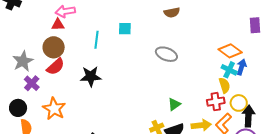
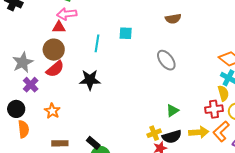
gray ellipse: (166, 54) -> (166, 60), turned 30
orange star: (54, 109) -> (52, 111), size x0.7

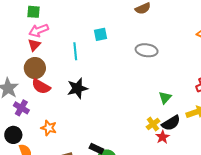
red triangle: (59, 27) -> (34, 45), turned -32
gray ellipse: (166, 60) -> (147, 50), turned -30
red semicircle: (55, 69) -> (41, 86), turned 84

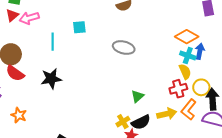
pink arrow: (39, 30) -> (29, 18), moved
red triangle: (34, 45) -> (12, 15), moved

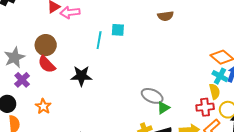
cyan line: (53, 42) -> (99, 40), moved
gray ellipse: (124, 48) -> (152, 96), moved

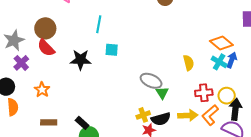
cyan square: (118, 30) -> (112, 50), moved
yellow semicircle: (215, 91) -> (189, 63), moved
green triangle: (163, 108) -> (162, 93), turned -32

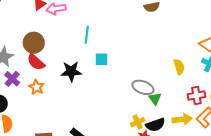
orange star: (42, 90) -> (36, 87), moved

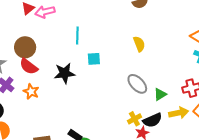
yellow semicircle: (179, 67) -> (139, 44), moved
gray ellipse: (143, 87) -> (137, 84), turned 30
green triangle: (155, 99) -> (160, 94), moved, turned 40

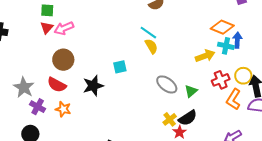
cyan line: (77, 36) -> (148, 33), moved, turned -48
yellow semicircle: (139, 44) -> (151, 46), moved
brown circle: (25, 47) -> (63, 60), moved
yellow arrow: (179, 113) -> (205, 56), moved

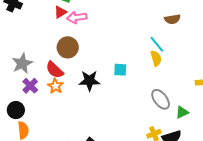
orange star: (63, 109) -> (55, 86), moved

